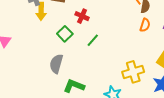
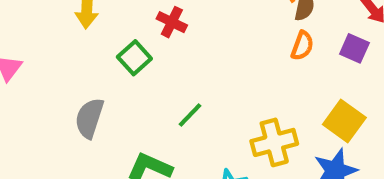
green line: (93, 40) -> (190, 115), moved
gray semicircle: (56, 64) -> (89, 118), moved

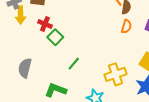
red cross: (172, 22) -> (45, 24), moved
green square: (134, 58) -> (55, 37), moved

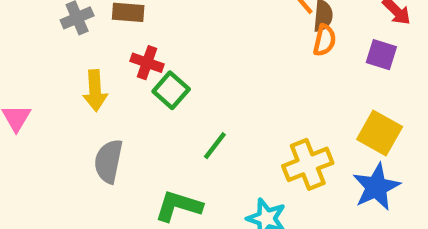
yellow arrow: (20, 15) -> (95, 91), moved
orange semicircle: (126, 27) -> (325, 40), moved

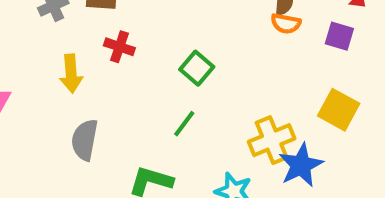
orange semicircle: (325, 40) -> (286, 23), turned 88
green square: (171, 90) -> (197, 68), moved
blue star: (376, 187) -> (301, 165), moved

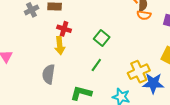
yellow arrow: (71, 74) -> (60, 46), moved
blue star: (301, 165) -> (153, 83), turned 30

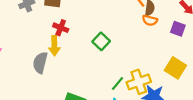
green line: (96, 65) -> (118, 83), moved
gray semicircle: (49, 74) -> (40, 63), moved

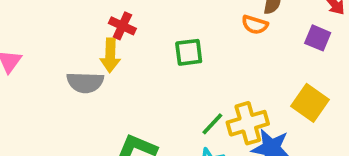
orange semicircle: (150, 20) -> (255, 25), moved
green square: (101, 41) -> (189, 52), turned 36
gray semicircle: (40, 63) -> (85, 82), turned -105

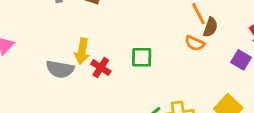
red cross: (122, 26) -> (101, 68), moved

